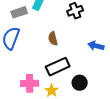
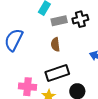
gray rectangle: (19, 12) -> (59, 21), moved

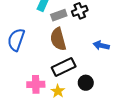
brown semicircle: (55, 45) -> (58, 39), size x1.6

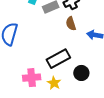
brown semicircle: (58, 39) -> (71, 24), moved, size x0.6

